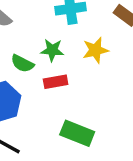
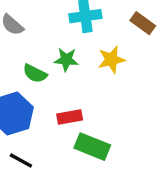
red rectangle: (56, 82) -> (70, 117), moved

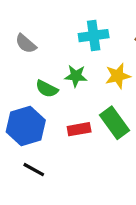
green rectangle: (92, 147) -> (115, 123), moved, turned 32

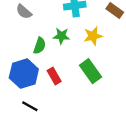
green semicircle: (47, 89) -> (40, 46), turned -98
red rectangle: (79, 129) -> (54, 76), moved, turned 70

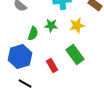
red rectangle: (54, 76) -> (52, 66), moved

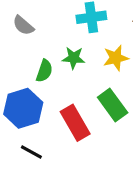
red rectangle: (52, 66) -> (75, 123), size x1.5

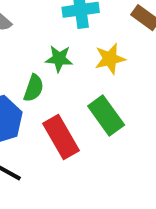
green semicircle: (44, 71) -> (34, 88), moved

